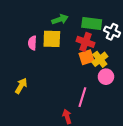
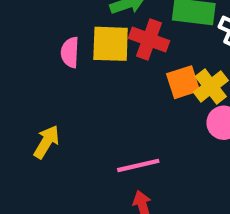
red cross: (86, 42) -> (149, 39), moved
pink line: (82, 97) -> (138, 165), moved, turned 60

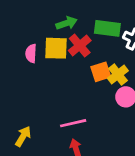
red cross: (149, 39) -> (80, 46), turned 30
yellow arrow: (46, 142) -> (23, 136), moved

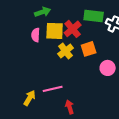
green arrow: (67, 23) -> (43, 12), moved
yellow cross: (118, 74) -> (66, 51), moved
pink line: (73, 123) -> (53, 89), moved

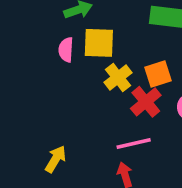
red cross: (73, 29) -> (146, 102), moved
pink line: (53, 89) -> (134, 143), moved

